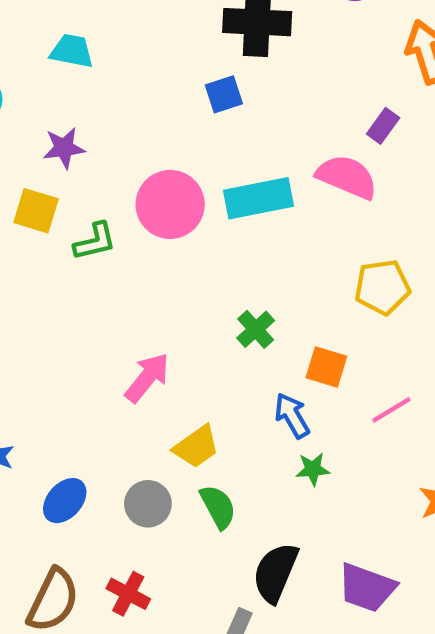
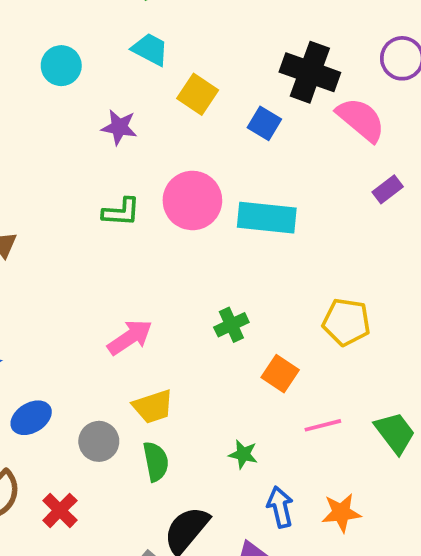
blue square: (224, 94) -> (264, 123), turned 32
pink semicircle: (347, 177) -> (361, 120), moved
yellow square: (36, 211) -> (198, 94), moved
blue arrow: (292, 416) -> (280, 507), moved

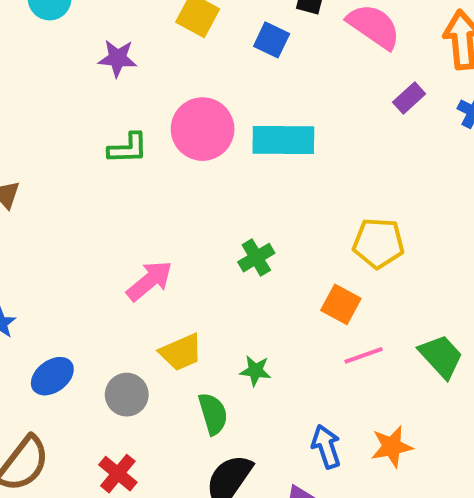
orange square: (280, 374) -> (341, 304), moved
green star: (243, 454) -> (255, 371), moved
green semicircle: (156, 461) -> (213, 414), moved
red cross: (60, 510) -> (118, 474), moved

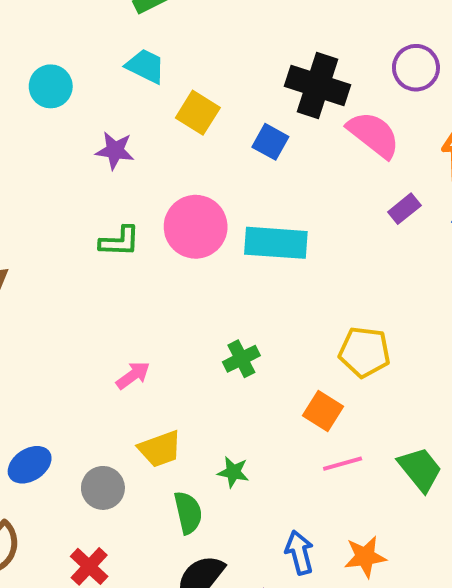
pink arrow: (150, 281) -> (133, 375), size x0.7

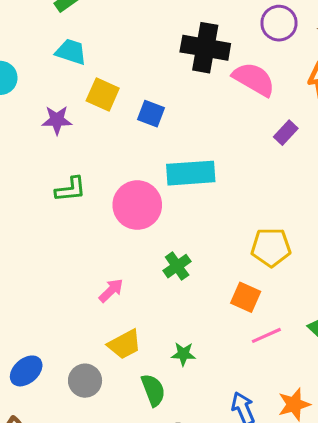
yellow square: (198, 113) -> (103, 94), moved
blue square: (270, 142) -> (151, 114), moved
pink circle: (196, 227) -> (137, 205), moved
pink arrow: (133, 375) -> (111, 290), moved

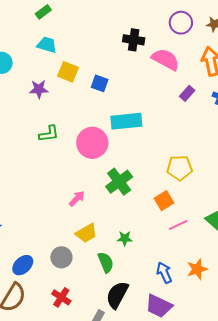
black cross: (205, 48) -> (134, 40), size x0.7
green cross: (177, 266) -> (119, 182), size x1.5
orange square: (246, 297) -> (164, 201), turned 36
blue ellipse: (26, 371) -> (23, 265), moved

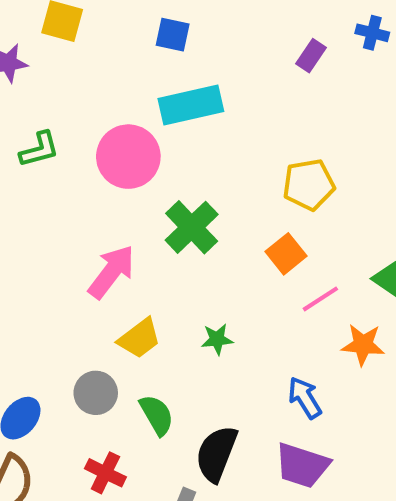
blue square: (100, 83) -> (173, 35), moved
purple rectangle: (187, 93) -> (311, 56), moved
pink arrow: (77, 199) -> (112, 272), size x1.6
green semicircle: (106, 262) -> (157, 415), moved
orange star: (197, 269) -> (363, 345), moved, turned 30

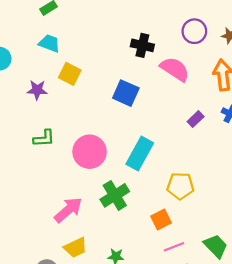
blue square: (173, 35) -> (126, 93), size x1.4
cyan rectangle: (191, 105) -> (140, 153), moved, turned -60

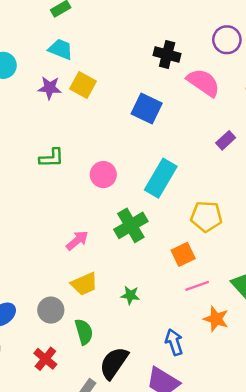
purple star: (37, 90) -> (50, 88), moved
pink circle: (90, 152) -> (103, 175), size x0.7
pink arrow: (68, 210) -> (77, 240), size x0.7

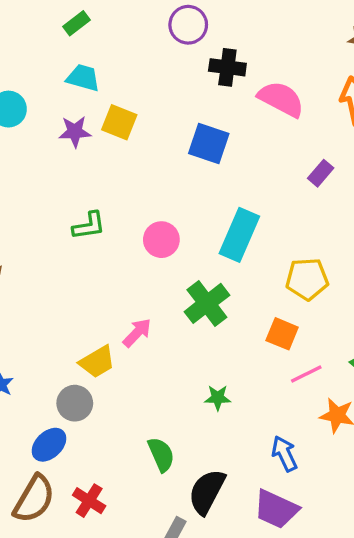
purple circle: (227, 40) -> (188, 25), moved
orange square: (183, 254) -> (282, 334), turned -35
yellow trapezoid: (84, 284) -> (97, 362), moved
gray circle: (51, 310) -> (75, 403), moved
red cross: (45, 359) -> (89, 501), moved

